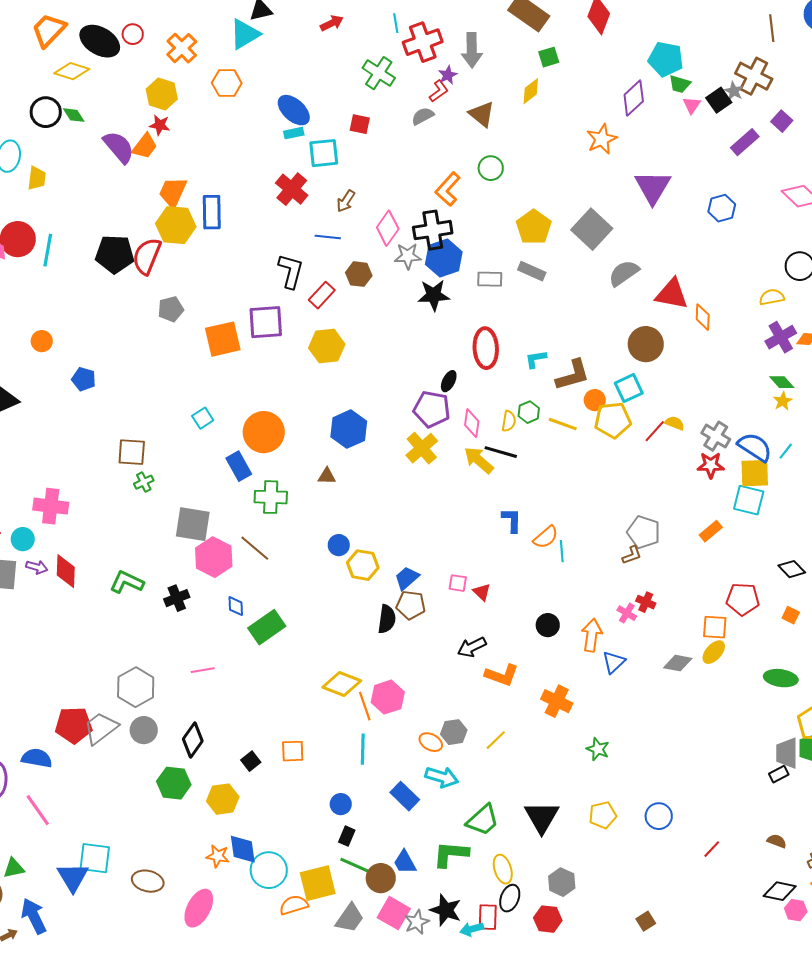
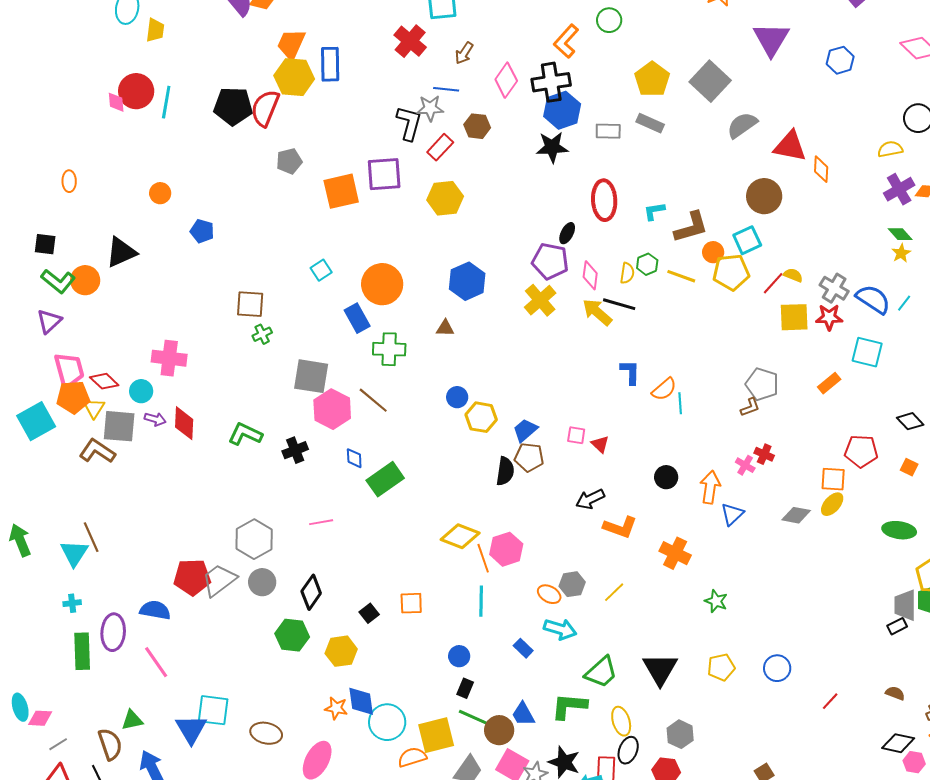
gray star: (408, 256) -> (430, 108), moved
yellow square: (755, 473) -> (794, 317), moved
blue rectangle: (405, 796) -> (523, 648), size x0.7

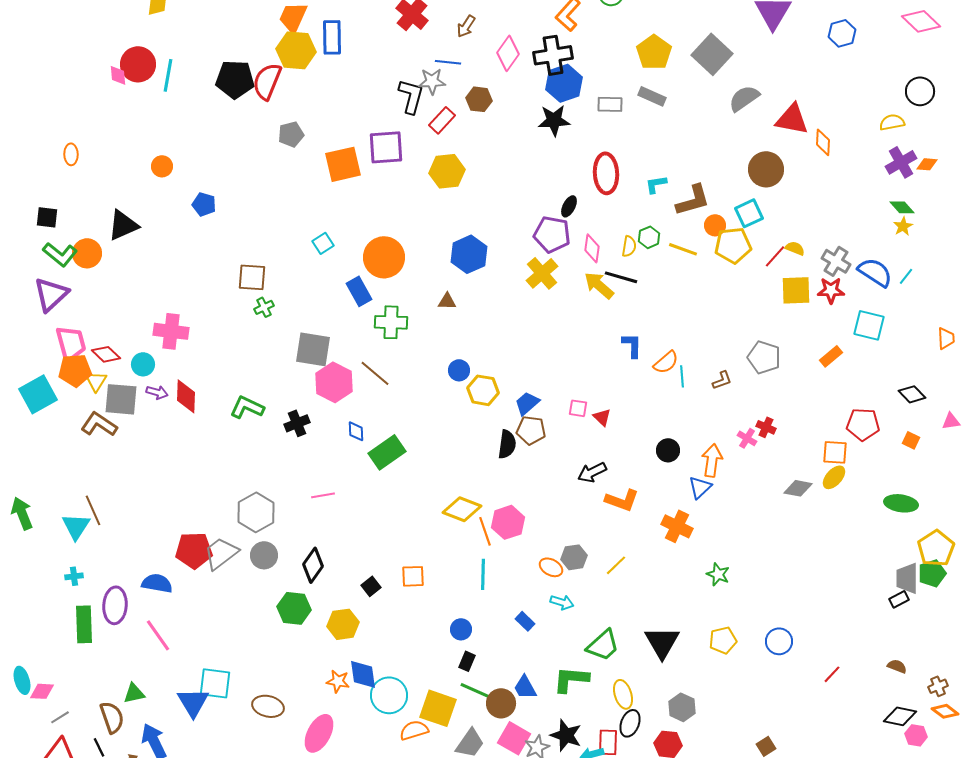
purple triangle: (49, 321) -> (51, 294), size x1.4
brown L-shape: (750, 407) -> (722, 380), moved
blue triangle: (732, 514) -> (700, 487), moved
cyan arrow: (560, 629) -> (562, 602), size x0.7
yellow square: (436, 735) -> (438, 708), turned 33

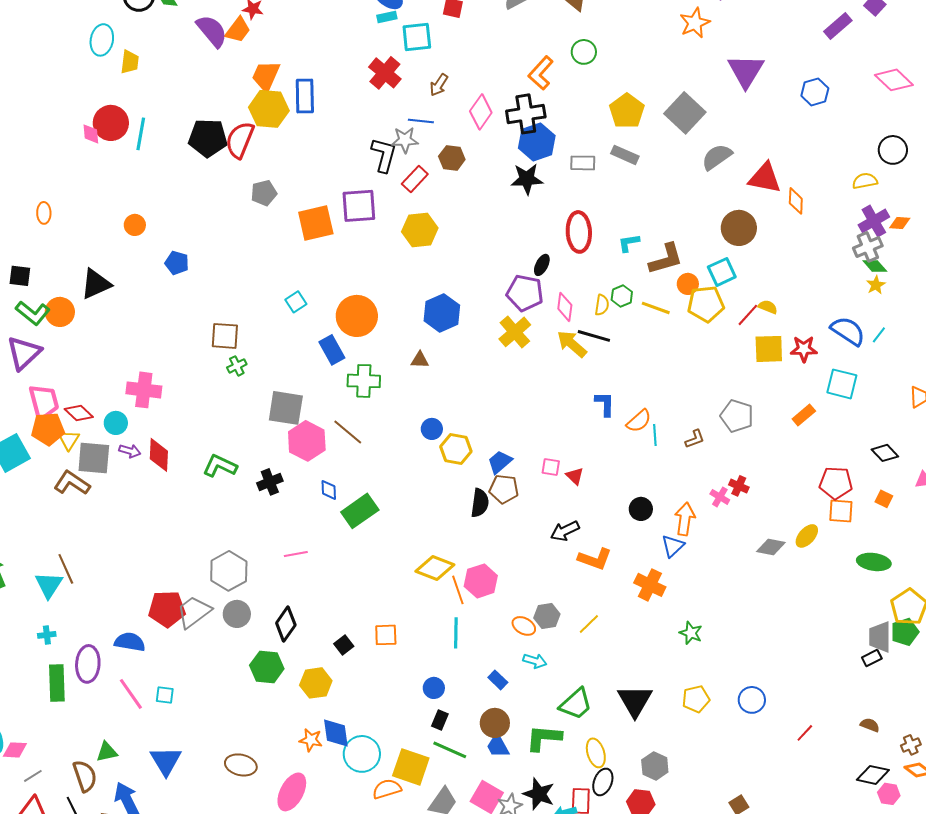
gray cross: (836, 261) -> (868, 247), moved, turned 36
orange square: (835, 452) -> (841, 511), moved
cyan square: (215, 683) -> (165, 695), moved, size x0.6
brown circle: (501, 703) -> (495, 723), moved

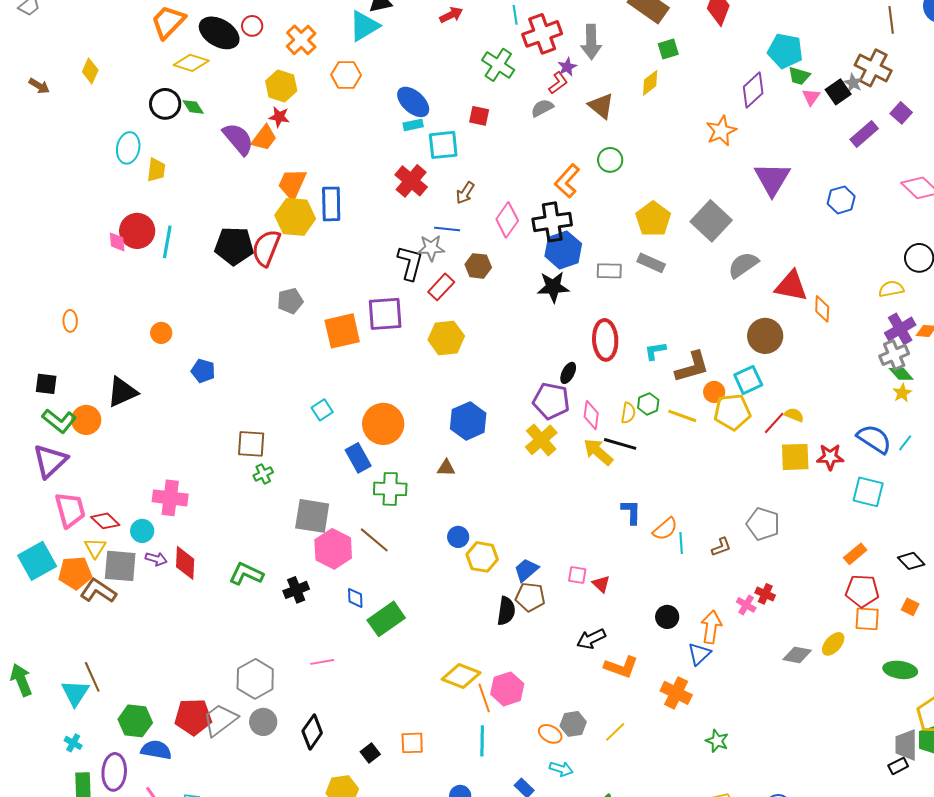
orange rectangle: (804, 415) -> (855, 554), moved
orange pentagon: (48, 429) -> (75, 573), moved
cyan cross: (47, 635) -> (73, 743), turned 36
green hexagon: (267, 667) -> (135, 721), moved

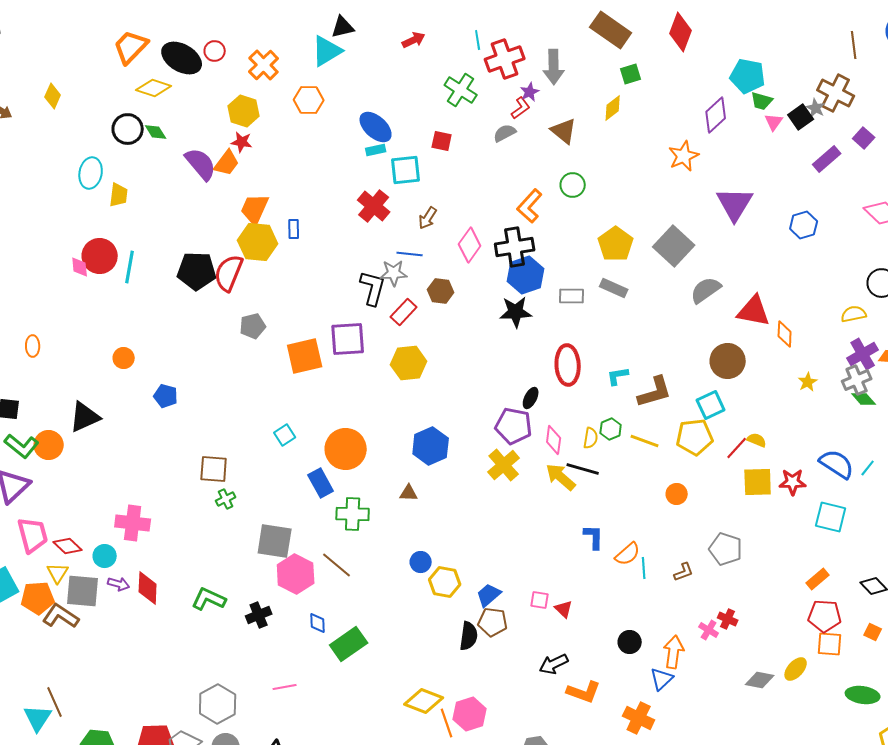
blue rectangle: (331, 204) -> (294, 229), size x0.6
orange circle: (714, 392) -> (677, 494), moved
yellow star: (902, 393) -> (808, 382), moved

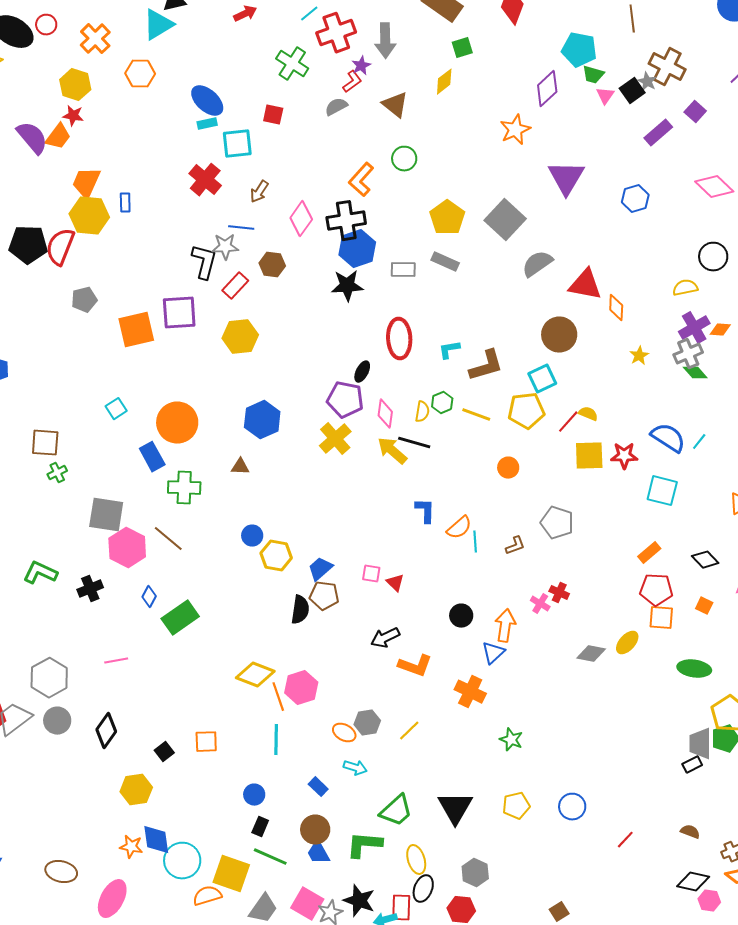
cyan line: (478, 40) -> (309, 14), turned 60
brown line: (854, 45) -> (632, 19), moved
blue diamond: (318, 623) -> (149, 597), turned 30

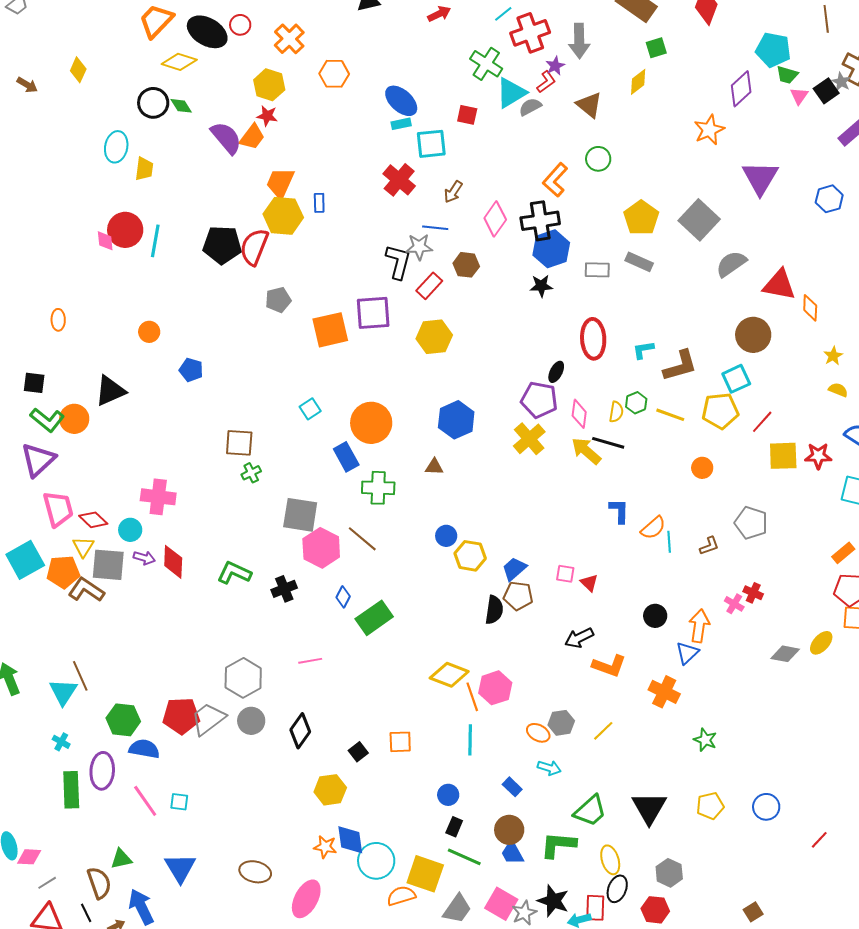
cyan triangle: (158, 25) -> (511, 93), moved
black star: (347, 286) -> (541, 286), size x0.7
yellow semicircle: (588, 414) -> (838, 390), moved

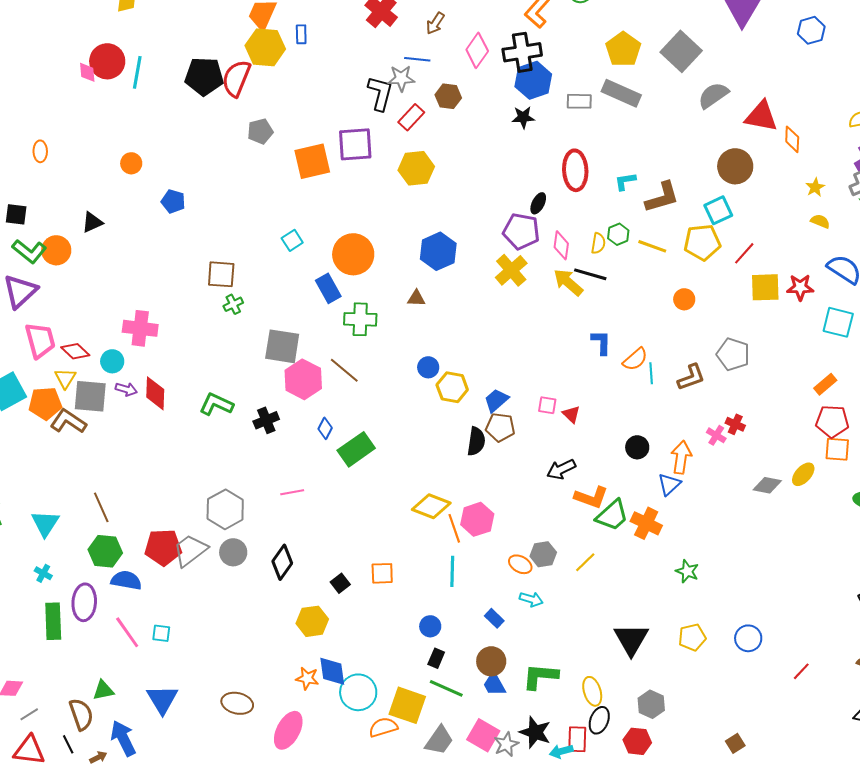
gray rectangle: (639, 262) -> (621, 93), size x1.4
black triangle: (110, 391) -> (92, 222), size x0.7
brown L-shape: (709, 546) -> (691, 377), size x1.4
brown line: (80, 676) -> (101, 507), moved
green trapezoid: (590, 811) -> (612, 515), moved

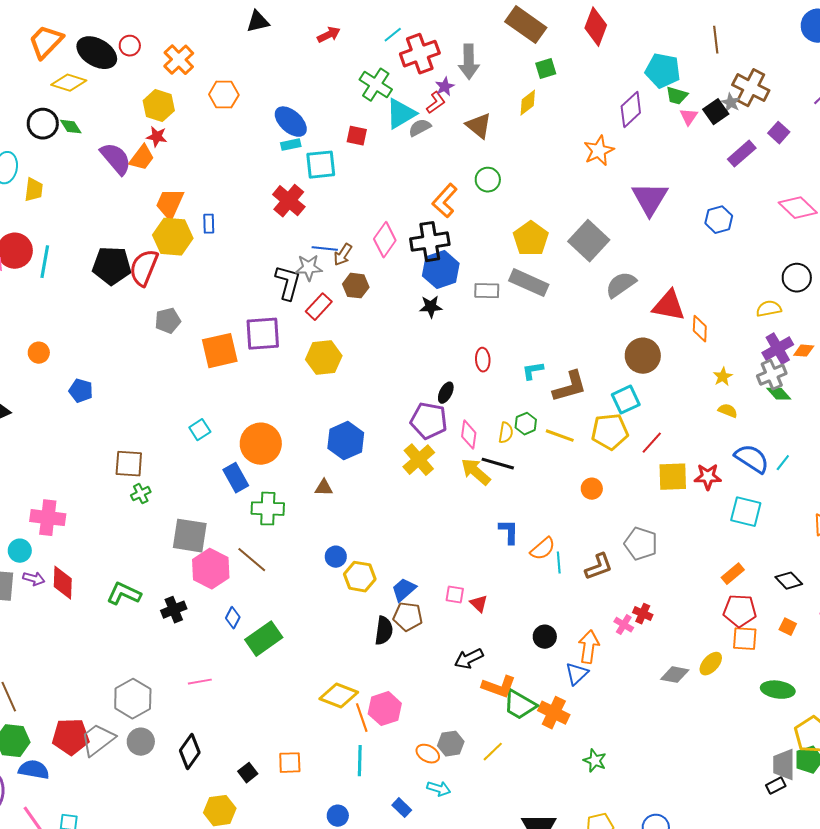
brown arrow: (435, 23) -> (343, 255), moved
red ellipse: (575, 170) -> (483, 360), size x0.6
green trapezoid: (612, 515) -> (520, 705), turned 72

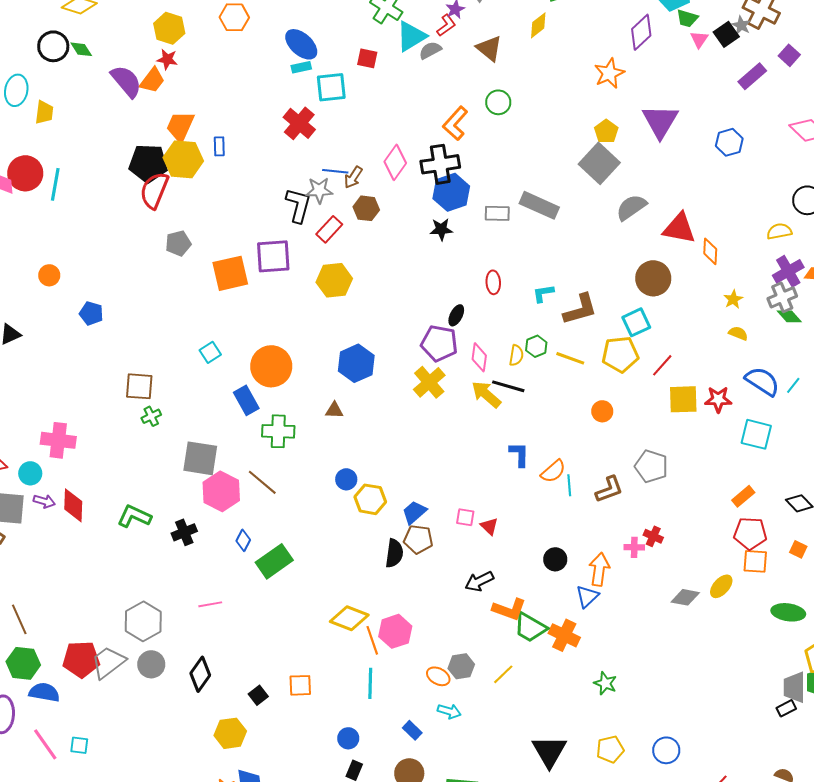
yellow pentagon: (531, 239) -> (606, 131), moved, size x0.7
black pentagon: (112, 266) -> (148, 163), moved
pink cross: (624, 625) -> (634, 547), turned -30

